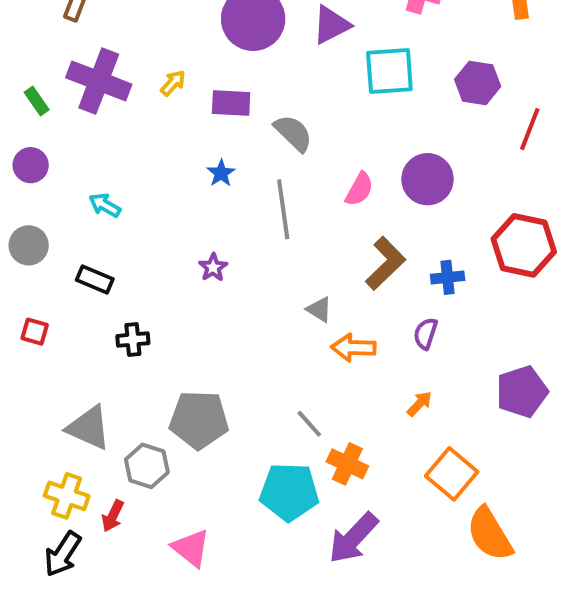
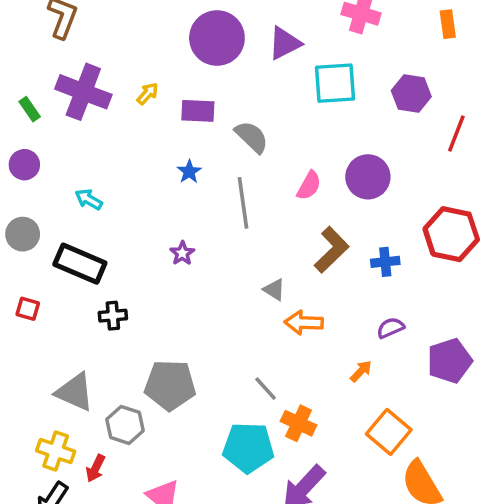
black rectangle: (95, 279) -> (80, 264), size x1.6
purple semicircle: (426, 334) -> (390, 328), moved, turned 48

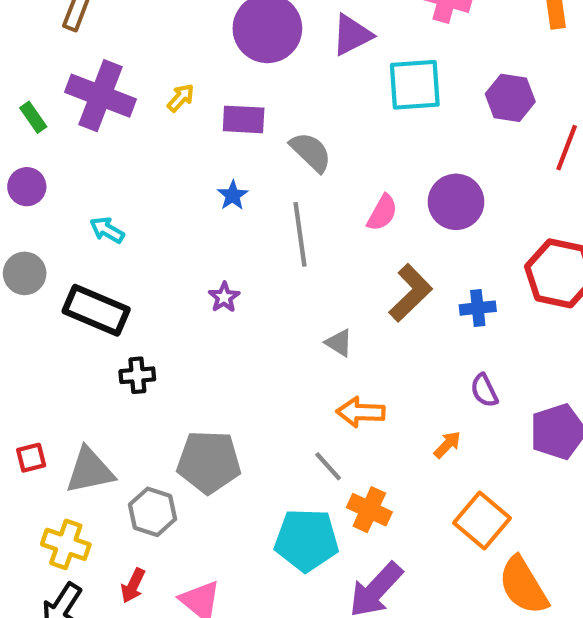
red square: (28, 309) -> (31, 458), moved, turned -30
orange arrow: (304, 323) -> (361, 412), moved
purple semicircle: (390, 328) -> (484, 390), turned -92
gray triangle: (75, 392) -> (90, 471), turned -36
red arrow: (96, 468) -> (133, 586), moved

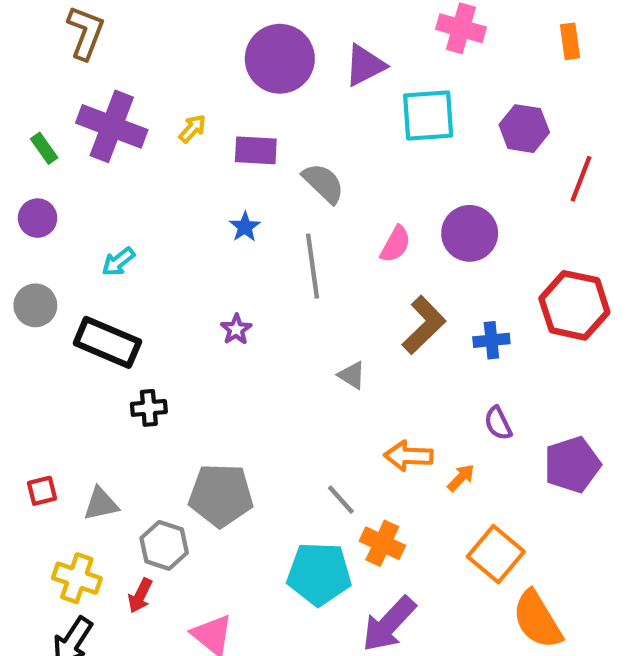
cyan arrow: (107, 230) -> (118, 262), turned -68
orange arrow: (361, 412) -> (409, 456), moved
gray triangle: (90, 471) -> (101, 504), size x0.7
red arrow: (133, 586) -> (140, 596), moved

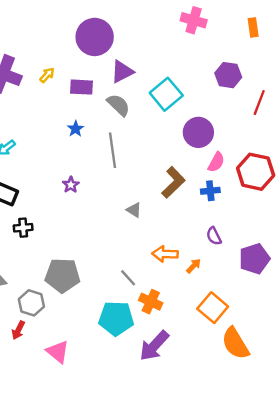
purple triangle: (365, 65) -> (122, 72), moved
cyan square: (428, 115) -> (166, 94), moved, turned -36
pink semicircle: (395, 244) -> (216, 162), moved

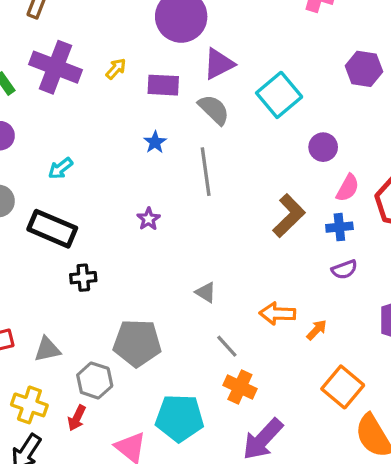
purple circle: (198, 132) -> (323, 147), size x0.7
gray triangle: (134, 210) -> (206, 292), moved
purple semicircle: (214, 236) -> (344, 269), moved, turned -84
orange cross: (151, 302) -> (240, 387), moved
cyan pentagon: (116, 318) -> (180, 418), moved

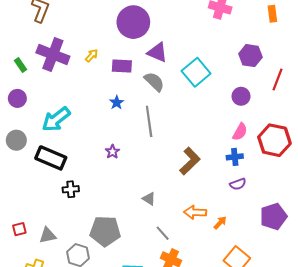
purple triangle: (219, 64) -> (157, 52), turned 50
purple circle: (323, 147) -> (241, 96), moved
cyan arrow: (60, 168) -> (56, 119), size x1.8
brown L-shape: (289, 216) -> (190, 161), moved

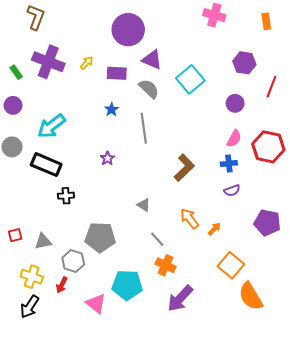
orange arrow: (195, 212) -> (189, 218), turned 50
purple pentagon: (273, 216) -> (267, 223), turned 30

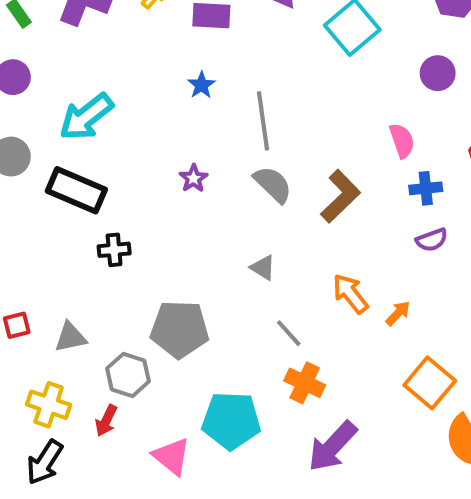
gray semicircle: (149, 89) -> (273, 184), moved
pink semicircle: (234, 139) -> (402, 141), moved, turned -48

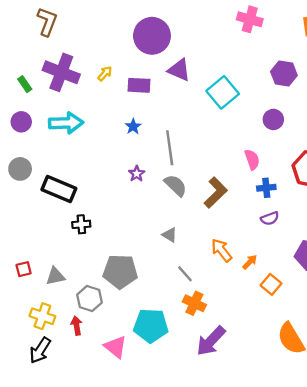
cyan arrow: (86, 117) -> (66, 123), moved, turned -144
purple star: (193, 178) -> (137, 174), moved
orange square: (430, 383) -> (271, 284), moved, size x0.7
red arrow: (106, 421) -> (77, 326), turned 144

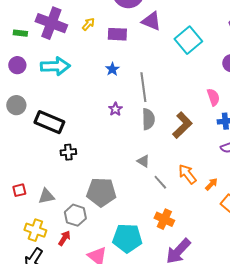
green rectangle: (25, 84) -> (20, 33), turned -48
gray semicircle: (176, 185) -> (148, 119), turned 45
gray line: (185, 274) -> (160, 182), moved
red arrow: (77, 326) -> (64, 238), turned 42

